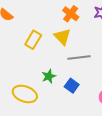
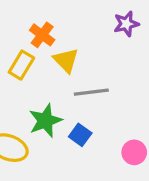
orange cross: (71, 14) -> (42, 35), moved
green star: (49, 76) -> (45, 121), size x1.5

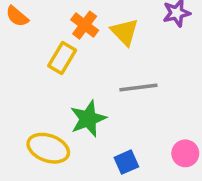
yellow triangle: (66, 60) -> (125, 32), moved
blue square: (80, 135) -> (126, 162), moved, turned 30

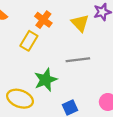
yellow triangle: (125, 32) -> (80, 23), moved

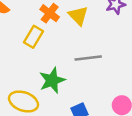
yellow triangle: (80, 23) -> (78, 16), moved

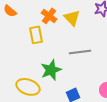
yellow rectangle: (33, 37) -> (36, 35), turned -42

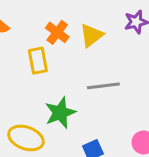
yellow triangle: (72, 18) -> (91, 35), turned 36

